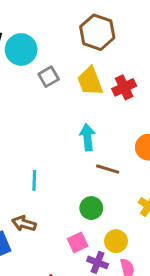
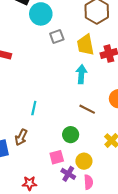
cyan arrow: (87, 137) -> (81, 74), moved
brown arrow: (24, 224) -> (21, 137), turned -91

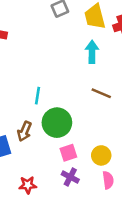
green circle: (71, 135) -> (57, 123), moved, size x1.5
purple cross: (68, 174) -> (70, 177), moved
red star: (29, 183) -> (28, 185), moved

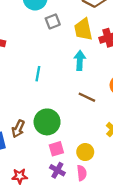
cyan line: (38, 96) -> (38, 74), moved
pink semicircle: (108, 180) -> (82, 173), moved

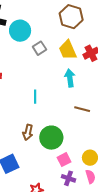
brown arrow: (18, 129) -> (28, 132), moved

